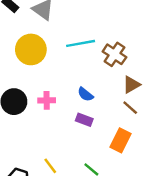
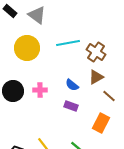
brown triangle: (131, 85) -> (96, 77), moved

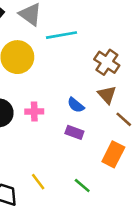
cyan line: (68, 43) -> (61, 35), moved
brown triangle: (96, 77) -> (107, 95), turned -42

